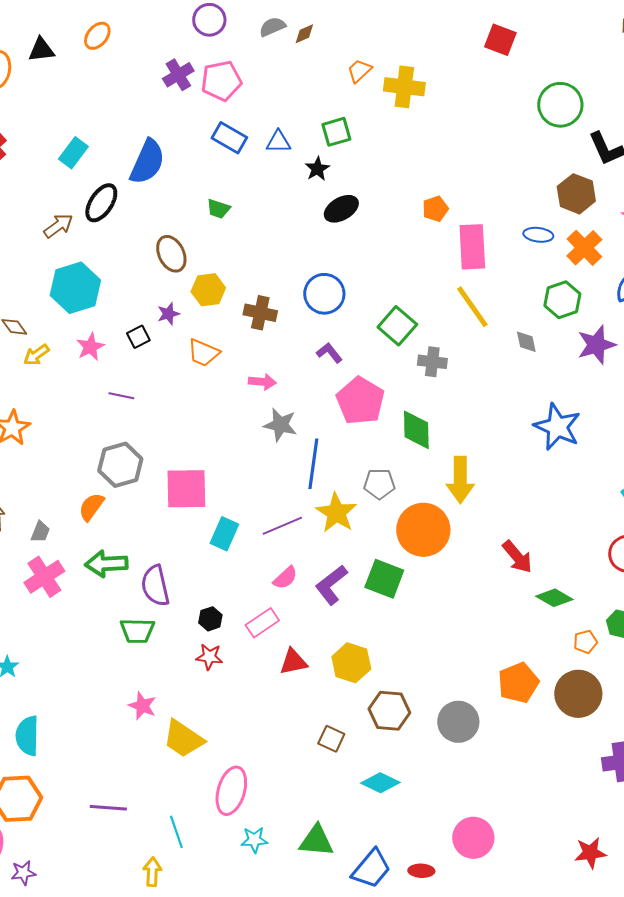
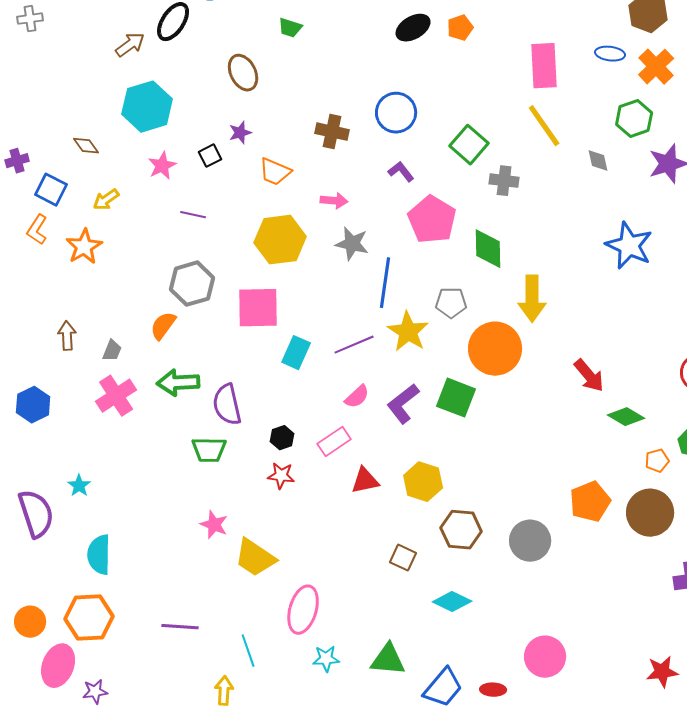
orange pentagon: (435, 209) -> (460, 28), moved
yellow hexagon: (208, 290) -> (280, 240), moved, size x1.5
yellow arrow: (36, 355) -> (106, 200), moved

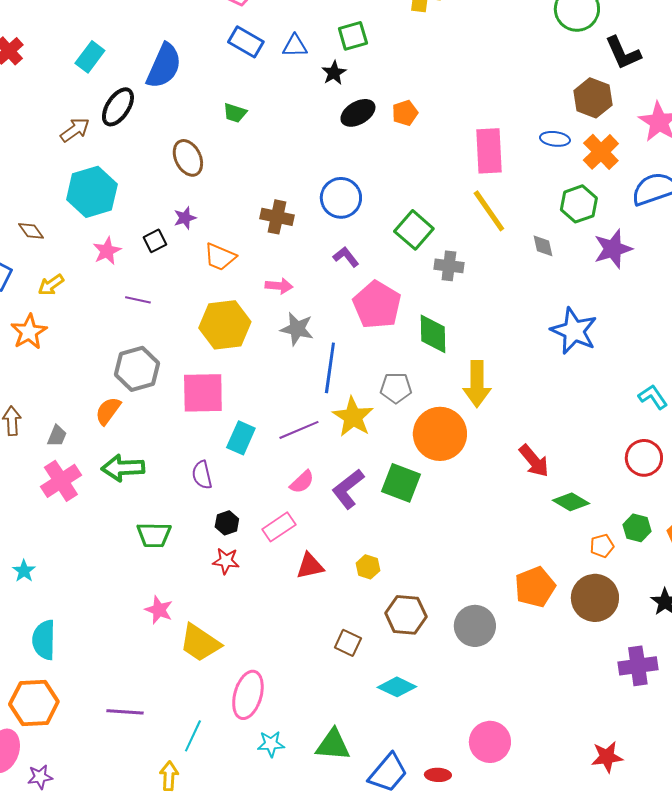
purple semicircle: (227, 405) -> (202, 475), moved, size x0.7
yellow hexagon: (423, 482) -> (368, 567), size x0.6
cyan line: (248, 651) -> (193, 736), turned 44

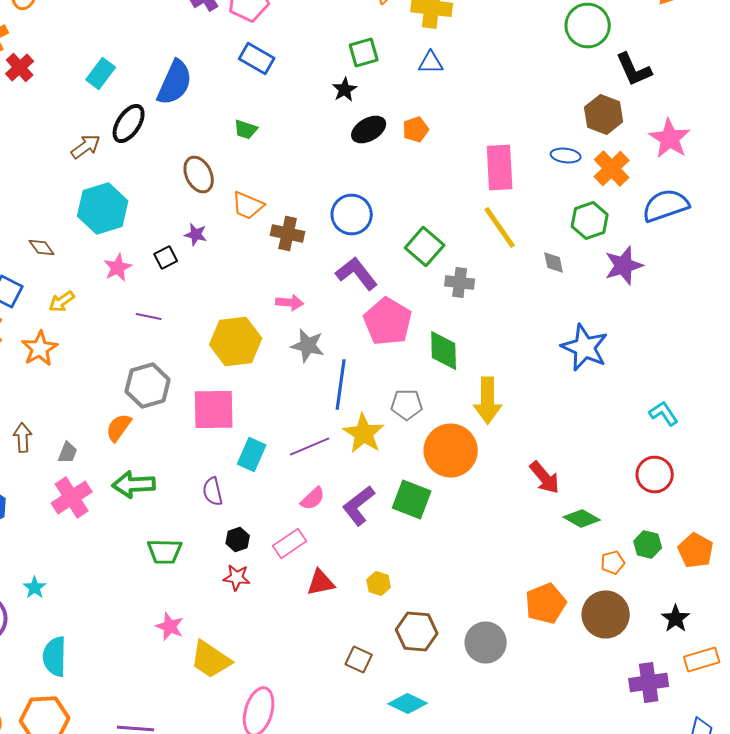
blue triangle: (295, 46) -> (431, 62), moved
purple star: (185, 218) -> (196, 234), turned 30
orange trapezoid: (220, 257) -> (248, 206), moved
purple L-shape: (346, 257) -> (357, 274), size x1.6

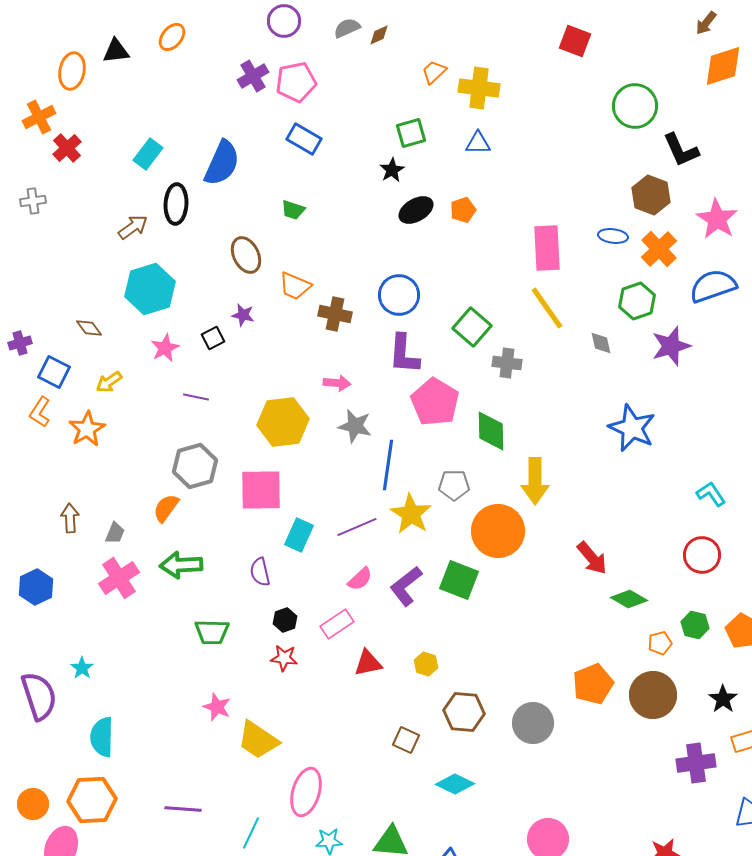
black ellipse: (129, 124) -> (176, 204), turned -30
purple L-shape: (357, 274) -> (404, 354), turned -138

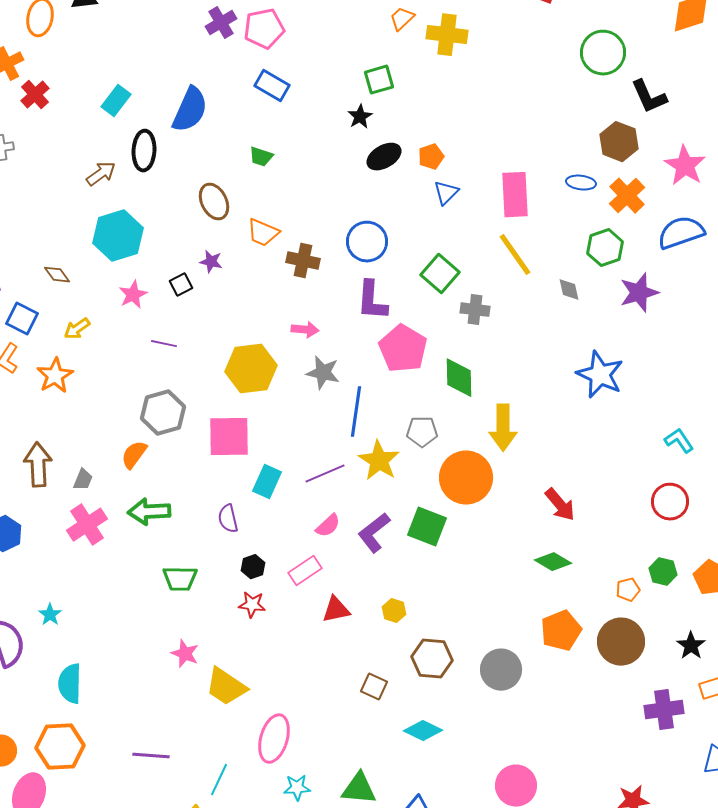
blue triangle: (478, 143) -> (446, 193), moved, turned -44
brown arrow: (70, 518) -> (38, 465), size x1.5
green diamond: (629, 599) -> (553, 562), moved

